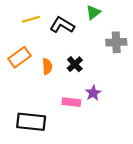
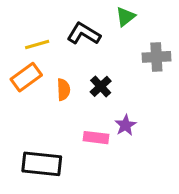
yellow line: (31, 19) -> (37, 45), moved

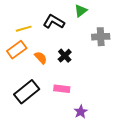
orange semicircle: (63, 90) -> (41, 58), turned -40
purple star: (125, 125) -> (81, 112), moved
black rectangle: (42, 164) -> (27, 92), moved, turned -45

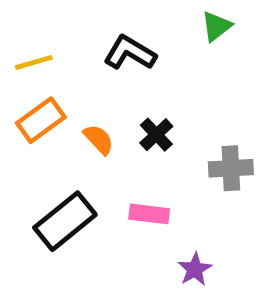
green triangle: (81, 11) -> (216, 26), moved
yellow line: (24, 29) -> (34, 62), moved
gray cross: (101, 37) -> (231, 168), moved

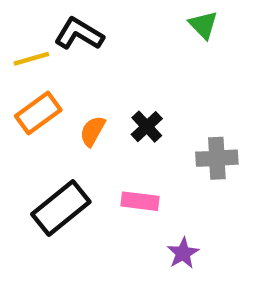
green triangle: (216, 26) -> (203, 25), turned -36
black L-shape: (130, 53) -> (79, 34), moved
orange semicircle: (99, 139) -> (93, 131), turned -108

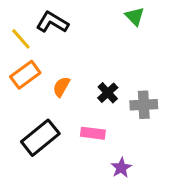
yellow line: (31, 59) -> (21, 39), turned 65
black cross: (147, 127) -> (108, 93), moved

